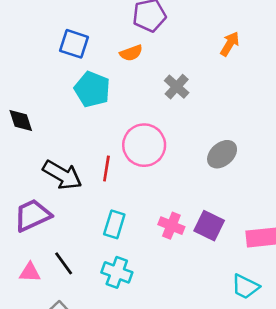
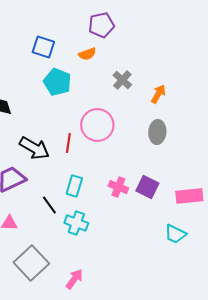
orange arrow: (230, 44) -> (158, 94), moved
gray ellipse: (222, 154) -> (157, 132), turned -45
black line: (64, 263) -> (49, 205), moved

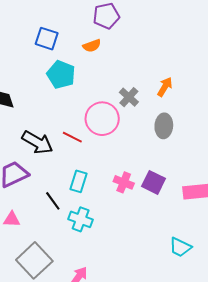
gray cross: (122, 80) -> (129, 97), moved
red line: (68, 143) -> (72, 137), turned -72
cyan trapezoid: (175, 234) -> (180, 247), moved

